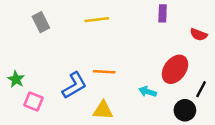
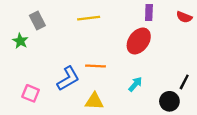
red semicircle: (199, 35) -> (184, 17), moved
red ellipse: (175, 69) -> (139, 41), moved
green star: (16, 79) -> (20, 41), moved
cyan arrow: (148, 92) -> (135, 84), turned 112

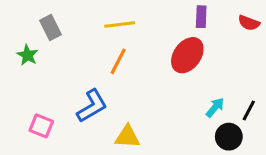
orange line: (95, 66) -> (118, 61), moved, turned -66
cyan arrow: (135, 84) -> (215, 107), moved

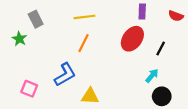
black line: (249, 111) -> (161, 49), moved

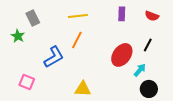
purple rectangle: (142, 12) -> (122, 14), moved
red semicircle: (176, 16) -> (152, 16), moved
red ellipse: (132, 39) -> (122, 55), moved
blue L-shape: (65, 75) -> (54, 57), moved

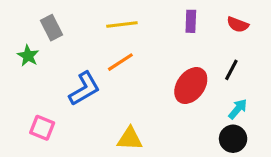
orange line: (77, 40) -> (120, 62), turned 30
cyan arrow: (140, 70) -> (238, 109), moved

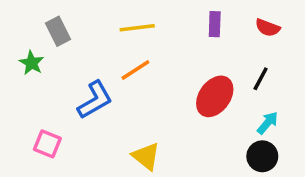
yellow triangle: (130, 139) -> (146, 156), turned 36

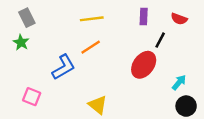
gray rectangle: (58, 31) -> (27, 18), moved
black line: (261, 79) -> (160, 40), moved
black circle: (262, 156) -> (186, 106), moved

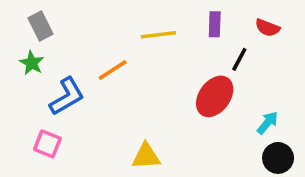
yellow line: (92, 19) -> (158, 35), moved
orange line: (91, 47) -> (113, 70), moved
blue L-shape: (63, 67) -> (67, 96), moved
yellow triangle: (98, 105) -> (146, 156), turned -42

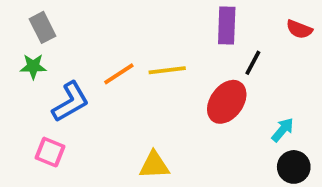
purple rectangle: (215, 24) -> (227, 26), size x1.4
red semicircle: (267, 28) -> (299, 29), moved
yellow line: (158, 35) -> (167, 70), moved
green star: (32, 63) -> (33, 66), turned -30

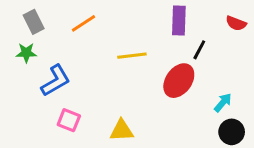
orange line: (119, 74) -> (83, 23), moved
pink square: (50, 152) -> (69, 120), moved

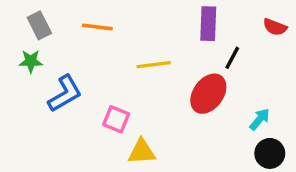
orange line: (83, 23) -> (97, 27), turned 40
pink square: (69, 120) -> (116, 119), moved

